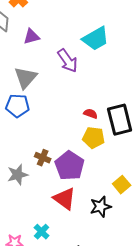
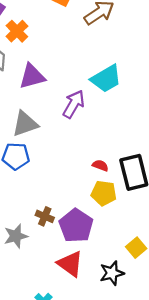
purple triangle: (32, 37) -> (32, 76), size x1.4
purple arrow: (68, 61) -> (74, 104), turned -115
gray triangle: (26, 78) -> (25, 124), turned 30

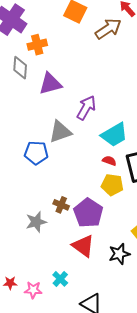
orange cross: (17, 31) -> (37, 45), turned 30
cyan trapezoid: (106, 79) -> (114, 135), moved
gray triangle: (25, 124) -> (60, 132), moved

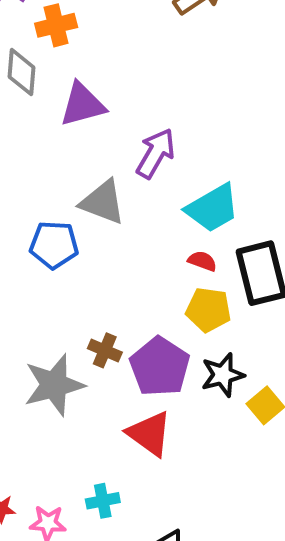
gray triangle: (60, 132) -> (103, 202), turned 40
gray star: (36, 222) -> (54, 385), size x1.4
black star: (119, 254) -> (223, 375), moved
cyan cross: (60, 279) -> (103, 501), turned 35

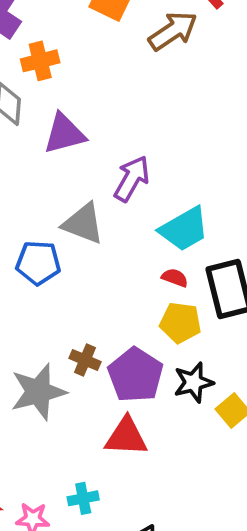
red triangle: (150, 434) -> (126, 437), turned -33

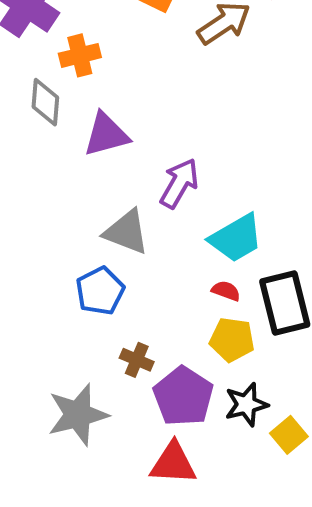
blue pentagon: (38, 263) -> (100, 291), moved, turned -30
brown cross: (85, 360) -> (137, 360), moved

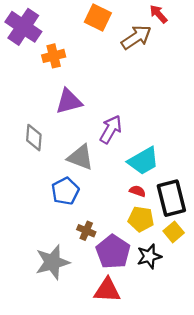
gray diamond: (45, 102) -> (34, 138), moved
yellow square: (289, 435) -> (174, 232), moved

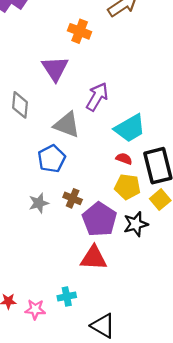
orange cross: (54, 56) -> (80, 31), moved, turned 35
purple triangle: (69, 101) -> (55, 69), turned -48
gray star: (52, 262) -> (39, 203), moved, size x0.6

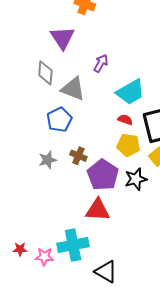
purple arrow: (97, 97) -> (101, 63), size x0.7
gray diamond: (20, 105) -> (45, 73), moved
cyan cross: (67, 297) -> (73, 245), size x1.8

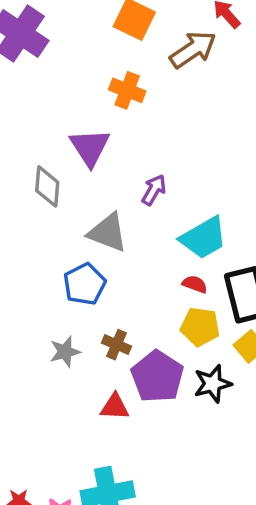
gray diamond: (45, 73) -> (47, 186), moved
red triangle: (98, 210) -> (115, 407), moved, size x0.7

